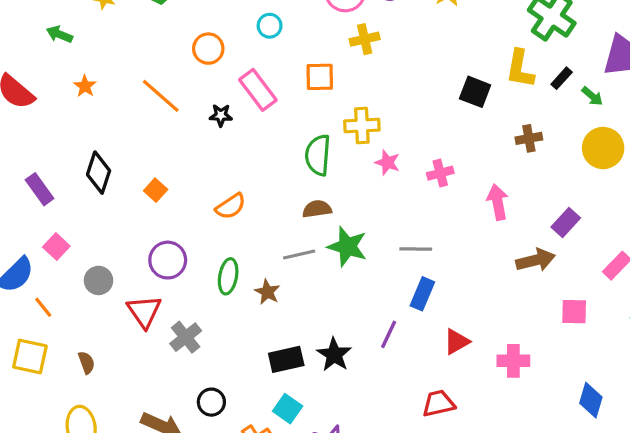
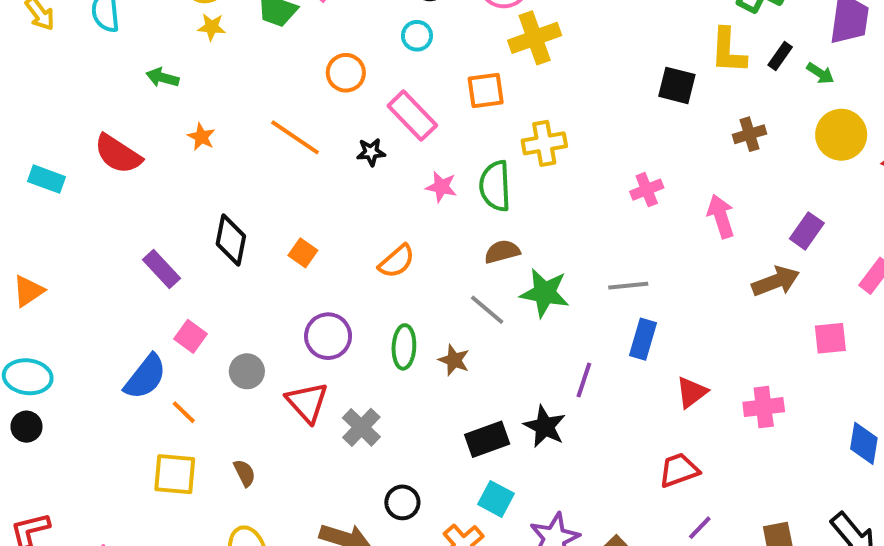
yellow cross: (365, 39) -> (535, 38), size x1.4
pink star: (387, 163) -> (441, 187), moved
gray line: (299, 254) -> (487, 310), turned 60
purple line: (389, 334) -> (584, 380), moved

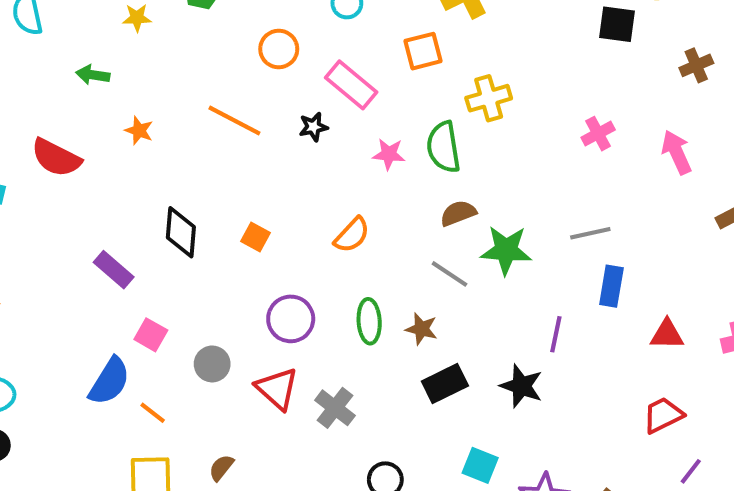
red triangle: (692, 392) -> (667, 334), turned 44
black rectangle: (487, 439) -> (445, 383), moved
brown semicircle: (244, 473) -> (221, 468), turned -108

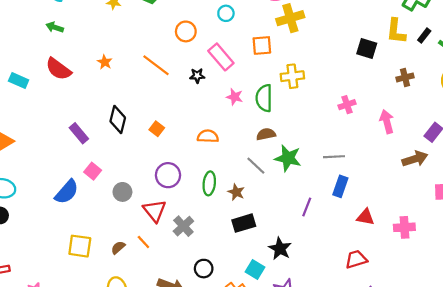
green arrow: (93, 75) -> (55, 27), moved
orange semicircle: (352, 235) -> (208, 136), turned -140
black star: (521, 386) -> (280, 249), moved
orange line: (153, 413) -> (143, 242), moved

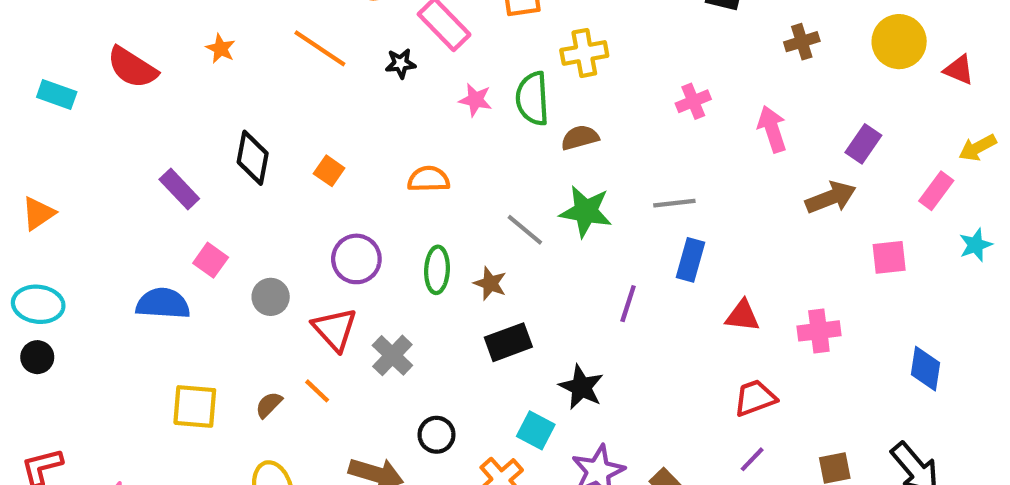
brown semicircle: (266, 134) -> (580, 138), moved
blue semicircle: (67, 192) -> (163, 304), turned -124
red trapezoid: (356, 259) -> (755, 398), moved

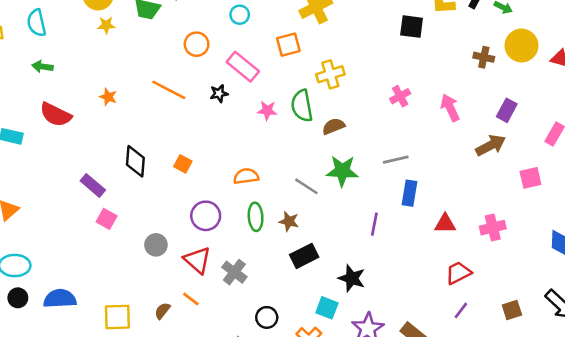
brown cross: (802, 42) -> (484, 57), moved, turned 36
orange semicircle: (429, 179) -> (246, 176), moved
pink square: (211, 260) -> (107, 219), moved
blue semicircle: (163, 304) -> (60, 299), moved

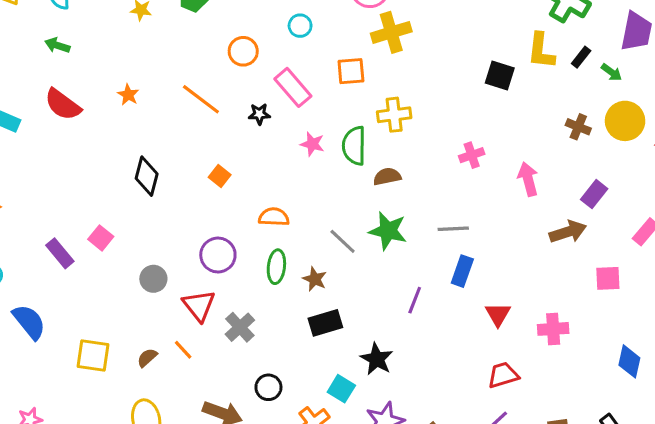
orange square: (183, 164) -> (220, 176), moved
purple rectangle: (93, 185) -> (60, 253), moved
red triangle: (445, 224) -> (498, 314), turned 50
blue semicircle: (60, 299) -> (29, 322), turned 44

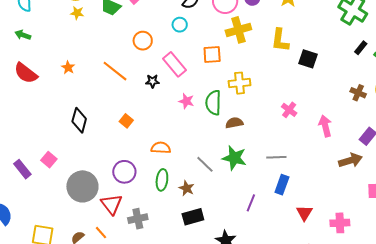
yellow L-shape: (541, 51) -> (280, 40), moved
pink cross: (472, 155) -> (289, 110), turned -35
gray circle: (153, 279) -> (82, 186), size x1.8
gray cross: (240, 327) -> (138, 219), turned 30

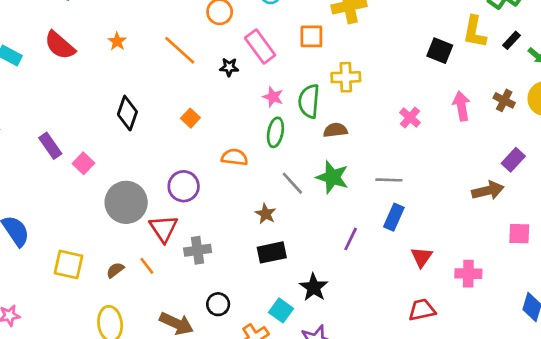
yellow L-shape: (280, 40) -> (475, 32), moved
pink arrow: (325, 126) -> (462, 106), moved
purple rectangle: (22, 169) -> (50, 146), moved
green ellipse: (162, 180) -> (275, 132), moved

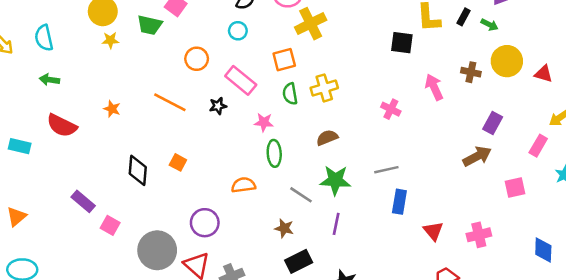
green semicircle: (309, 101) -> (290, 94), moved, size x0.7
orange square: (190, 118) -> (178, 162), moved
purple rectangle: (50, 146) -> (83, 201), moved
purple line: (351, 239) -> (336, 224), moved

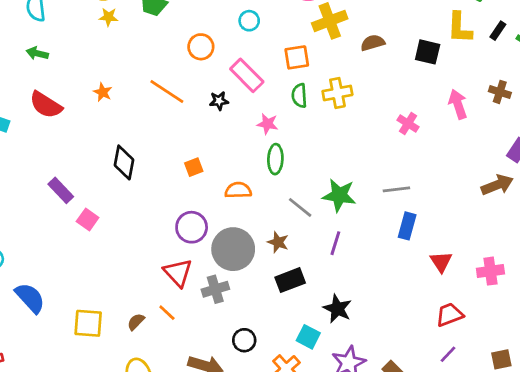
brown semicircle: (327, 138) -> (373, 43), moved
orange square: (178, 162) -> (194, 167), moved, turned 35
gray circle: (157, 250) -> (233, 249), moved

